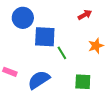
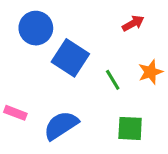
blue square: (45, 37) -> (70, 58), turned 30
green line: (62, 53) -> (113, 80), moved

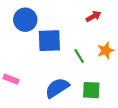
blue square: (70, 58) -> (49, 41), turned -35
blue semicircle: (61, 125) -> (57, 88), moved

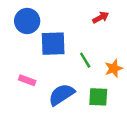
orange star: (106, 50) -> (114, 68), moved
pink rectangle: (11, 79) -> (27, 80), moved

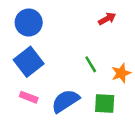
blue square: (53, 44) -> (29, 62), moved, turned -36
pink rectangle: (27, 80) -> (29, 97), moved

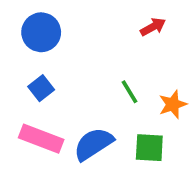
blue square: (29, 62) -> (41, 88), size x0.6
pink rectangle: (29, 97) -> (41, 139), size x1.6

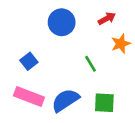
blue circle: (41, 32) -> (62, 22), moved
orange star: (173, 104) -> (121, 44), moved

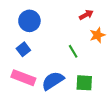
blue circle: (62, 22) -> (29, 21), moved

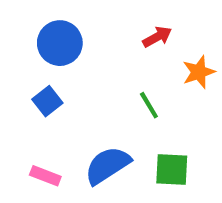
red arrow: (86, 15) -> (157, 37), moved
pink rectangle: (23, 78) -> (45, 176), moved, size x0.6

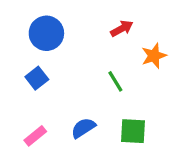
blue semicircle: (107, 165) -> (83, 128), size x0.7
pink rectangle: (45, 176) -> (35, 136), turned -60

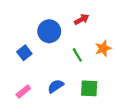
blue circle: (46, 33) -> (49, 31), moved
orange star: (154, 56) -> (103, 48), moved

